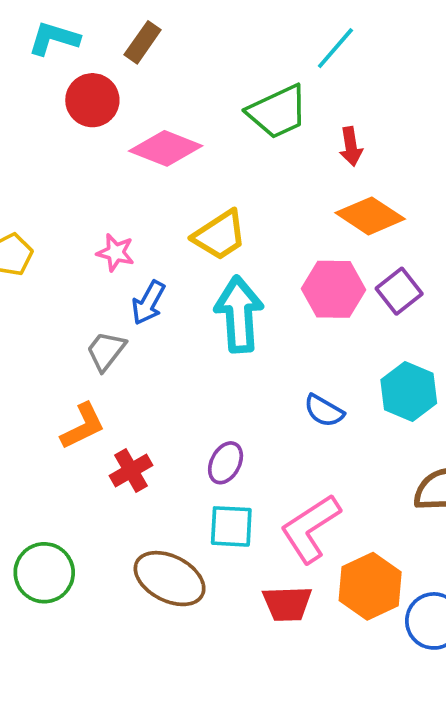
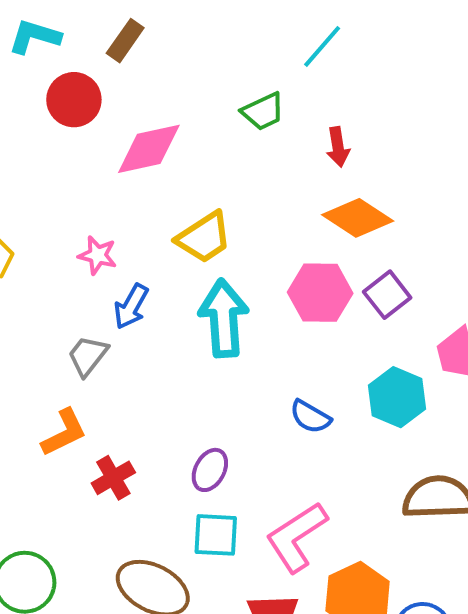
green trapezoid: (278, 112) -> (263, 111), size x0.7
pink diamond: (166, 148) -> (149, 149), turned -34

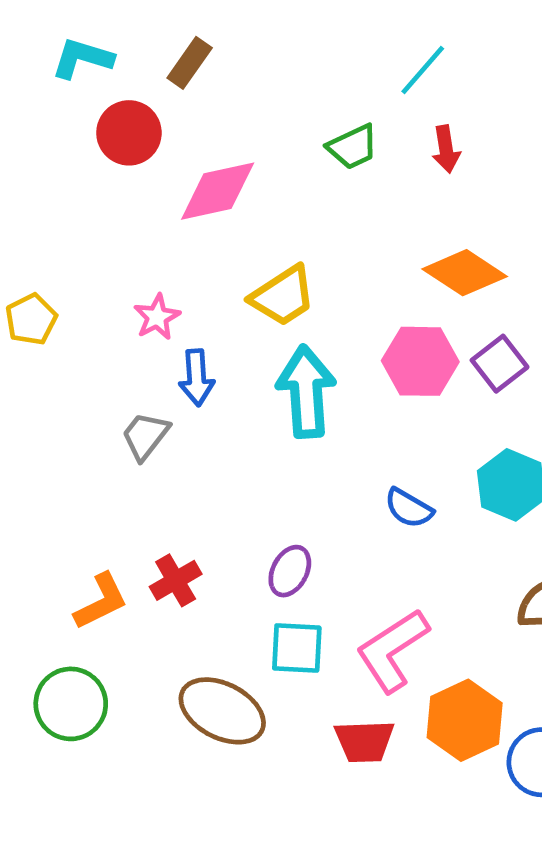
red arrow: (338, 147) -> (446, 149), moved
pink star: (98, 255) -> (157, 317), turned 30
blue arrow: (131, 306) -> (197, 378), turned -33
orange L-shape: (64, 433) -> (101, 601), moved

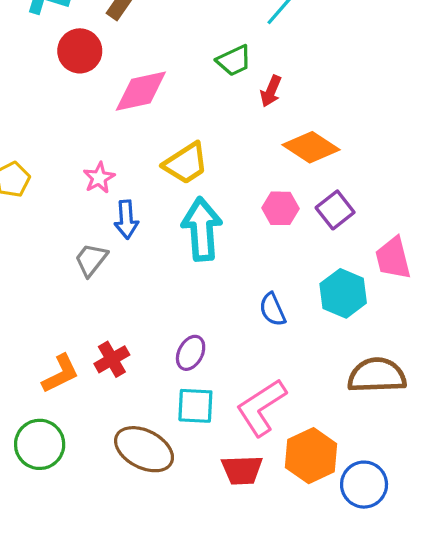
red arrow: (446, 149) -> (271, 91), moved, turned 32
pink hexagon: (420, 361) -> (281, 208), size x0.7
blue semicircle: (409, 508) -> (272, 309), turned 36

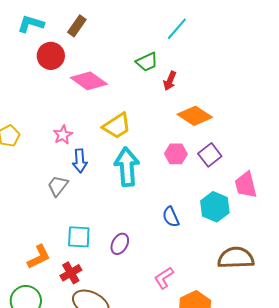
pink diamond: (141, 91) -> (89, 81), turned 48
red cross: (112, 359) -> (71, 273), moved
cyan square: (195, 406) -> (79, 237), moved
pink L-shape: (261, 407) -> (164, 278), size x0.6

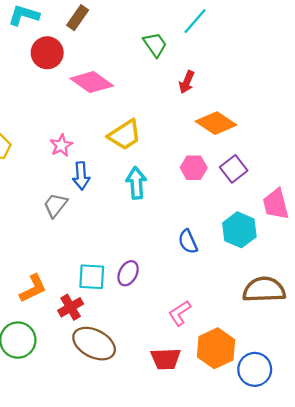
green trapezoid: (147, 62) -> (155, 45), moved, turned -100
cyan arrow: (127, 167) -> (136, 183), size x0.7
cyan square: (79, 237) -> (92, 277), moved

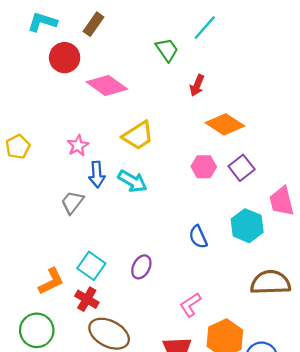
cyan arrow: (136, 183) -> (132, 181), moved, turned 124
cyan square: (92, 277) -> (91, 266), moved, turned 32
red cross: (71, 307) -> (87, 299), turned -30

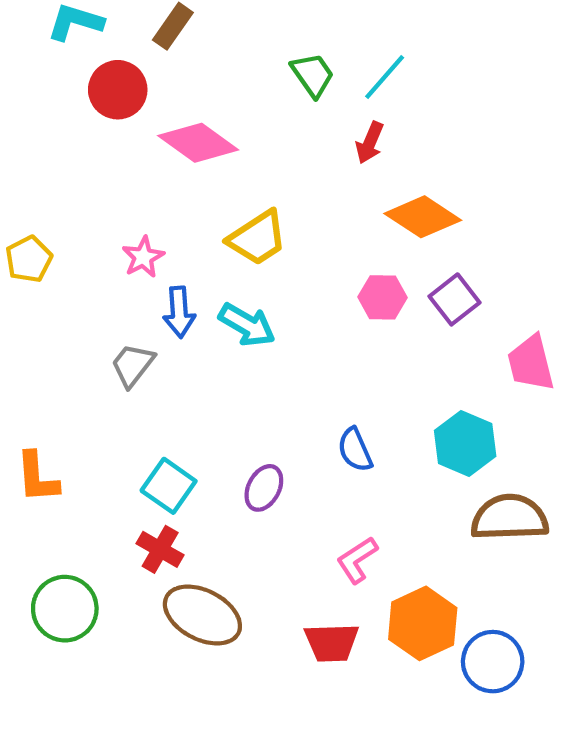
cyan line: (205, 28) -> (385, 77), moved
cyan hexagon: (247, 226) -> (465, 443), moved
blue semicircle: (198, 237) -> (355, 450), moved
orange L-shape: (51, 281) -> (37, 477), moved, turned 112

